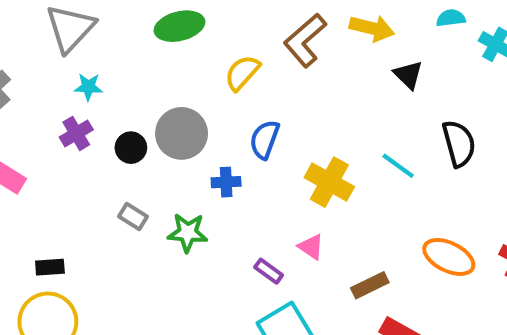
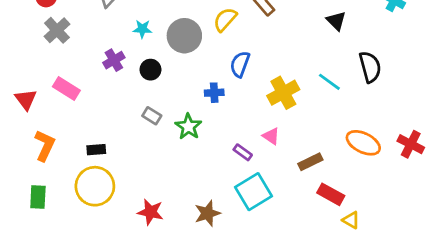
cyan star: (88, 87) -> (142, 29), moved
gray circle: (182, 133) -> (184, 36), moved
yellow cross: (329, 182) -> (283, 93), turned 32
green star: (188, 233) -> (188, 127), turned 30

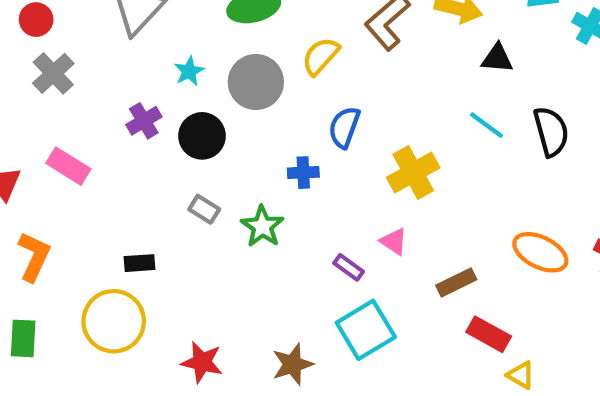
black triangle: (336, 21) -> (497, 58), turned -40
cyan star: (142, 29) -> (189, 71), turned -30
black circle: (150, 70) -> (202, 136), size x1.4
cyan line: (329, 82) -> (486, 125), moved
black rectangle: (96, 150) -> (140, 263), moved

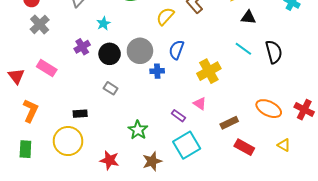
gray circle: (256, 82) -> (140, 51), moved
green star: (262, 226) -> (138, 130), moved
yellow triangle: (521, 375) -> (284, 145), moved

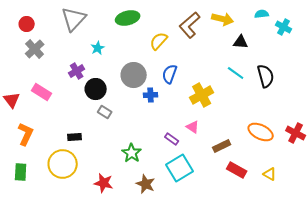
black circle: (110, 54) -> (96, 89), moved
yellow triangle: (284, 145) -> (270, 174), moved
brown star: (152, 161) -> (146, 184), turned -30

